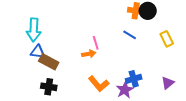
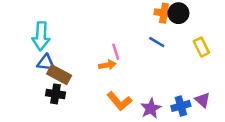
blue cross: (134, 79) -> (181, 106), moved
purple triangle: (168, 83) -> (203, 100), turned -40
black cross: (49, 87) -> (55, 94), moved

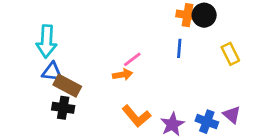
blue line: (157, 42) -> (179, 48), turned 63
pink line: (116, 52) -> (132, 59), turned 70
blue cross: (181, 106) -> (207, 122), turned 36

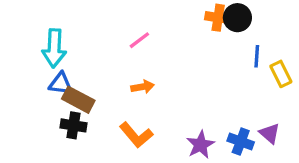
blue line: (179, 48) -> (257, 56), moved
yellow rectangle: (230, 54) -> (281, 74), moved
pink line: (132, 59) -> (139, 40), moved
orange L-shape: (136, 116) -> (136, 135), moved

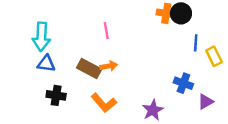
pink line: (139, 40) -> (106, 31), turned -63
brown rectangle: (78, 100) -> (89, 69), moved
purple triangle: (270, 133) -> (205, 102), turned 49
blue cross: (241, 141) -> (183, 83), moved

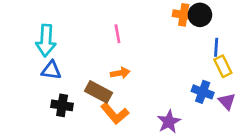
yellow rectangle: (214, 56) -> (223, 66), moved
brown rectangle: (89, 69) -> (99, 92), moved
purple triangle: (205, 102) -> (227, 101), moved, turned -42

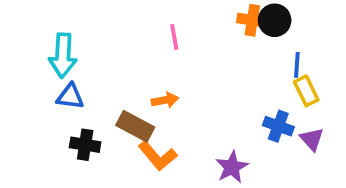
pink line: (117, 34) -> (174, 37), moved

